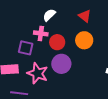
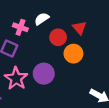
pink cross: (41, 33) -> (20, 27), moved
red circle: (57, 42) -> (58, 37), moved

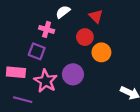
white semicircle: (42, 19) -> (63, 12), moved
red triangle: (79, 28) -> (96, 16), moved

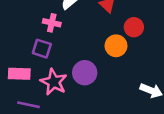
red circle: (85, 37) -> (134, 27), moved

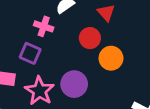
red circle: (134, 27) -> (90, 38), moved

